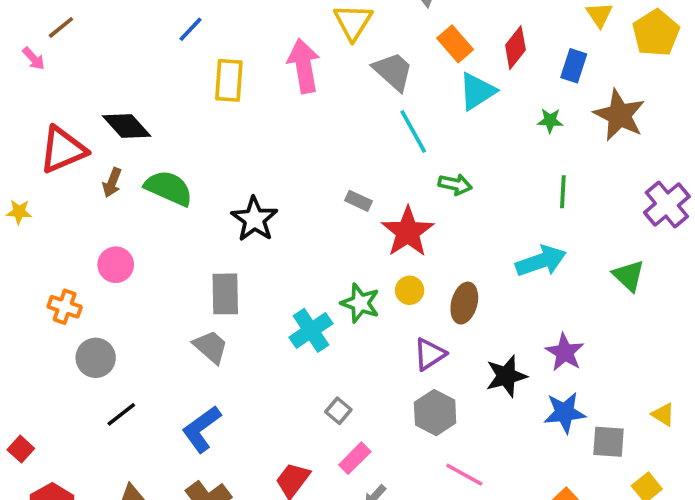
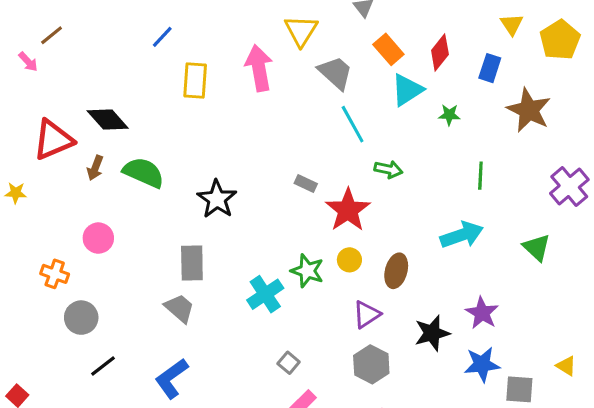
green star: (550, 121) -> (449, 115), moved

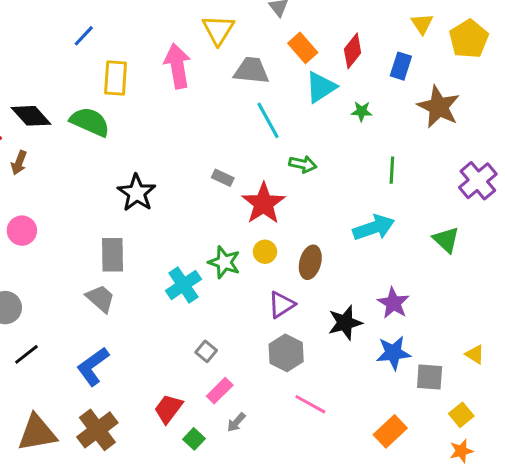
gray trapezoid: (335, 73) -> (251, 71), turned -36
green semicircle: (144, 173) -> (90, 122), moved

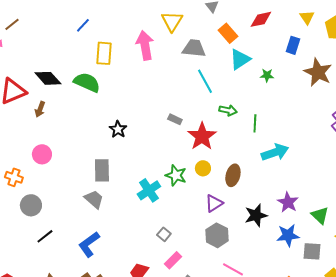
red diamond: (353, 51) -> (261, 19), moved, turned 40
green line: (392, 170) -> (255, 123), moved
black star: (137, 193) -> (118, 129), size x0.7
green triangle: (446, 240) -> (320, 215), moved

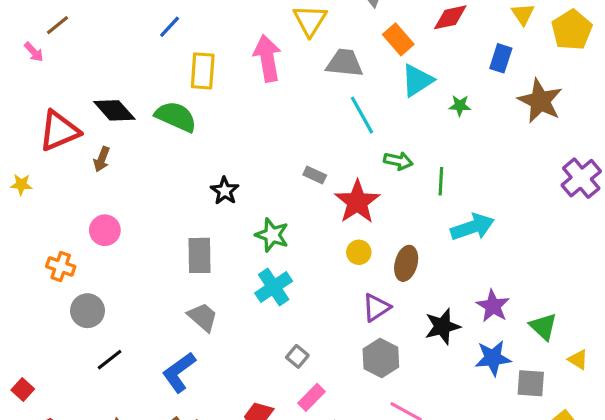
green star: (176, 175) -> (272, 235), moved
gray trapezoid: (94, 199) -> (203, 317), moved

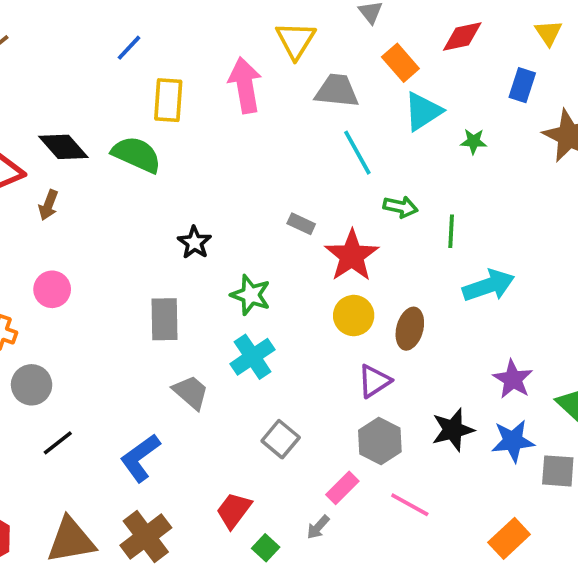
yellow circle: (359, 252) -> (354, 316), size x1.4
gray trapezoid: (203, 317) -> (191, 392), moved
black star: (442, 326) -> (453, 430), moved
gray square: (297, 356) -> (281, 439), size x1.4
pink rectangle: (311, 397) -> (342, 488), moved

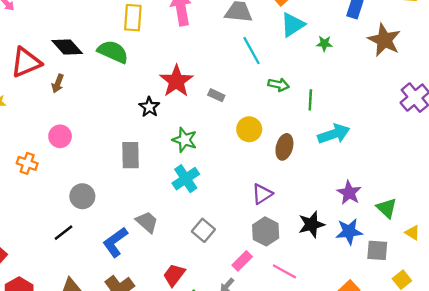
red star: (352, 256) -> (176, 81), moved
yellow circle: (354, 316) -> (249, 129), moved
brown ellipse: (410, 329) -> (284, 147), moved
gray circle: (32, 385) -> (82, 196), moved
gray trapezoid: (191, 392) -> (147, 222), moved

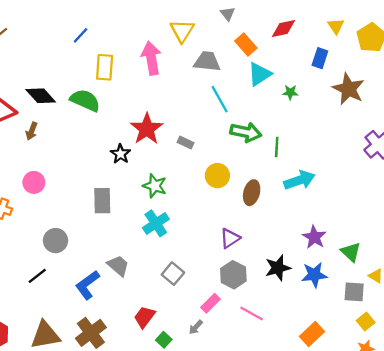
green arrow: (279, 85) -> (246, 132), size x1.5
gray square: (377, 250) -> (354, 292), moved

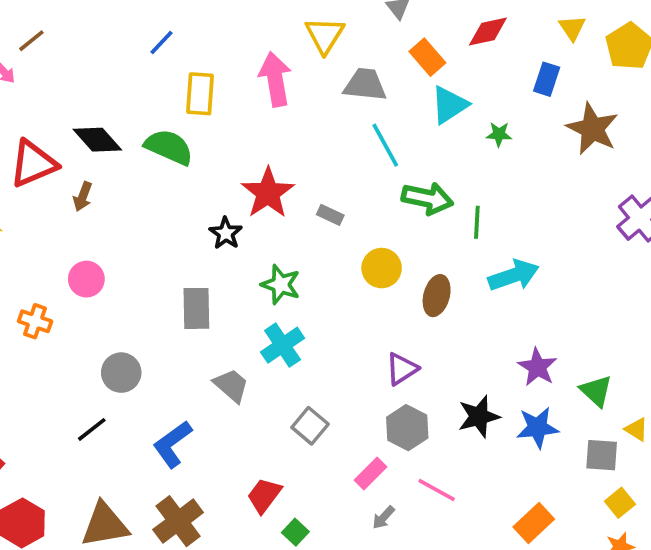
gray trapezoid: (118, 266) -> (231, 385), moved
gray arrow: (196, 327) -> (383, 517), moved

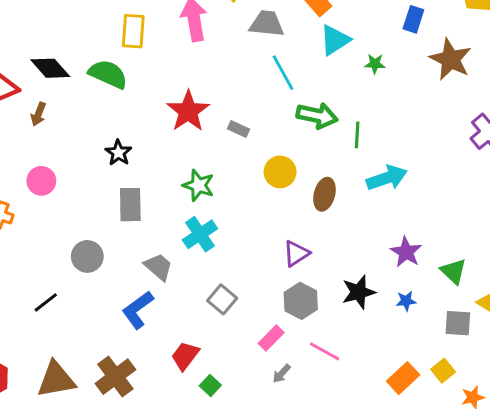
black star: (226, 233) -> (118, 153), moved
gray circle: (121, 373) -> (87, 256), moved
blue star: (537, 428) -> (406, 301), size x0.6
blue L-shape: (173, 444) -> (138, 310), moved
yellow square: (620, 503) -> (443, 371), moved

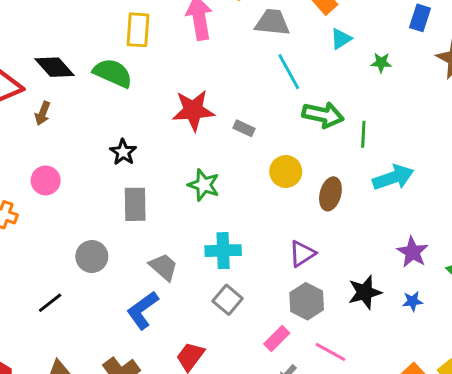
cyan triangle: (335, 40) -> (341, 39), size x0.7
red star: (188, 111) -> (193, 110), turned 30
cyan cross: (200, 234) -> (223, 251), moved, turned 32

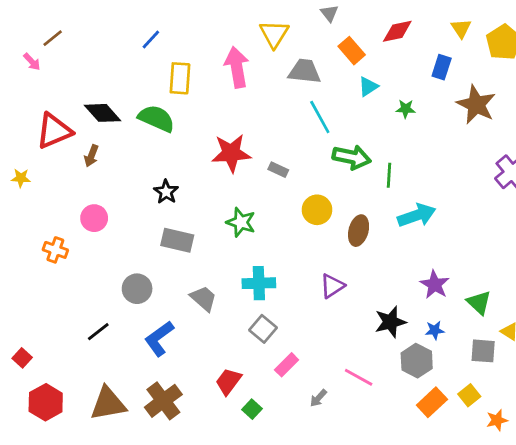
gray rectangle: (135, 204) -> (177, 240), turned -76
gray hexagon: (307, 301) -> (417, 361), moved
blue L-shape: (143, 310) -> (159, 339), moved
pink rectangle: (277, 339) -> (287, 365), moved

